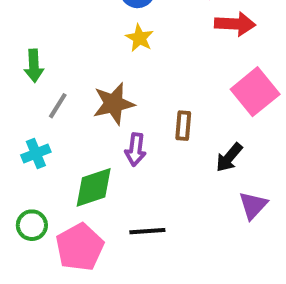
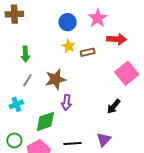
green arrow: (34, 66) -> (25, 54), moved
brown rectangle: (183, 126) -> (88, 52), moved, turned 72
purple triangle: (253, 205) -> (104, 139), moved

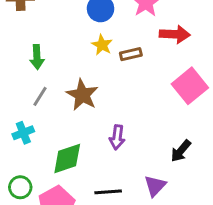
brown star: (55, 79) -> (82, 95), turned -30
purple arrow: (67, 102) -> (117, 137), moved
black arrow: (114, 106) -> (181, 151), moved

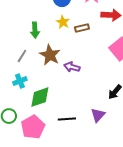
green arrow: (37, 57) -> (35, 30), moved
cyan cross: (23, 133) -> (20, 81), moved
purple arrow: (117, 137) -> (72, 67), moved, turned 98

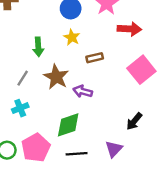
brown rectangle: (82, 28) -> (95, 58), moved
green diamond: (40, 97) -> (68, 125), moved
pink pentagon: (33, 127) -> (36, 148), moved

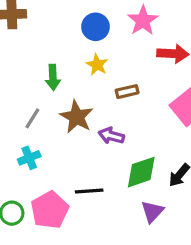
green diamond: (68, 125) -> (141, 172), moved
black line: (77, 154) -> (89, 191), moved

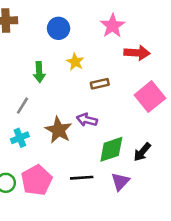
blue circle: (95, 27) -> (59, 28), moved
brown star: (77, 117) -> (59, 130), moved
black line: (89, 191) -> (82, 178), moved

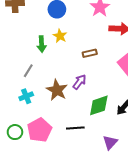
yellow star: (75, 62) -> (60, 36), moved
purple arrow: (87, 120) -> (79, 82), turned 112
purple triangle: (120, 182) -> (110, 142), moved

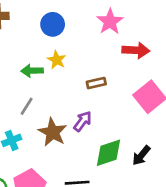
green arrow: (42, 44) -> (32, 71), turned 91
gray line: (28, 71) -> (27, 106), moved

